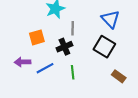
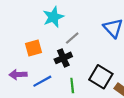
gray line: (73, 28) -> (72, 38), turned 48
black square: (104, 47) -> (101, 77), moved

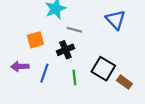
gray line: (72, 38) -> (74, 30), turned 56
blue line: (42, 81) -> (44, 73), turned -42

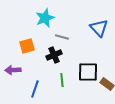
black square: (103, 69) -> (88, 72), turned -30
blue line: (44, 73) -> (35, 89), moved

